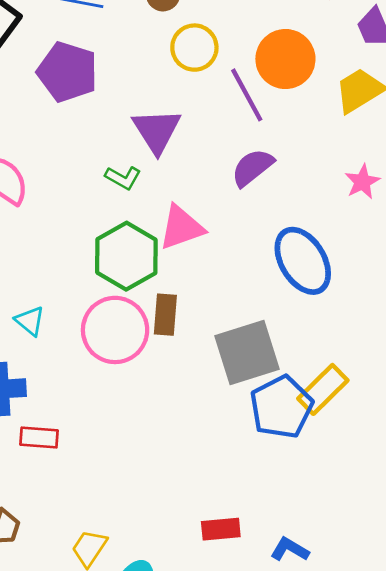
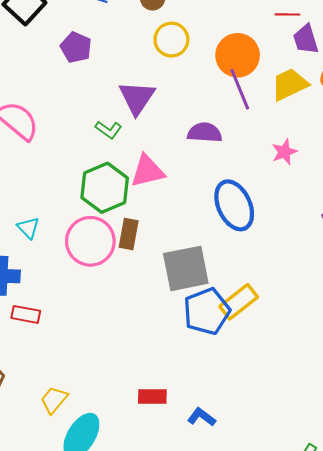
purple pentagon: (68, 72) -> (76, 47), size x0.7
purple line: (247, 95) -> (240, 89), moved
purple semicircle: (252, 167) -> (205, 133), turned 36

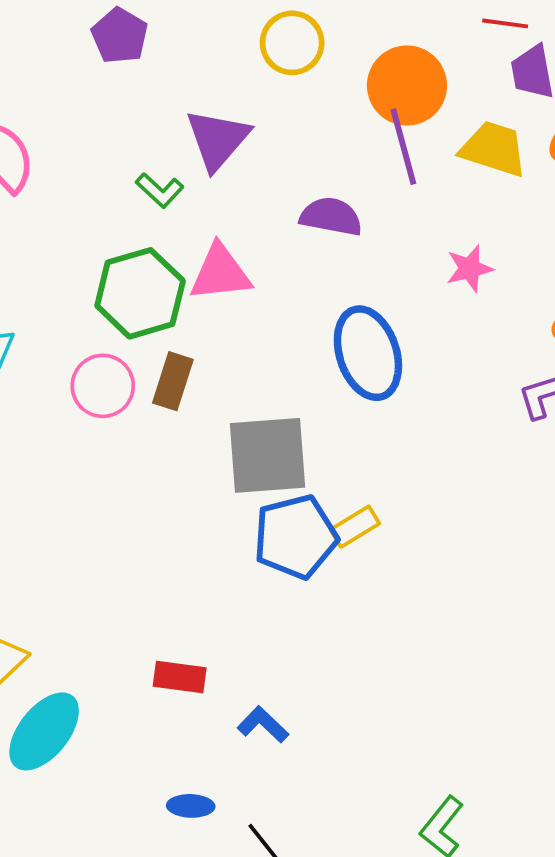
yellow trapezoid: (290, 84) -> (494, 149), turned 36
pink circle: (90, 241) -> (103, 386), size x0.7
yellow rectangle: (239, 302) -> (355, 527), size x0.7

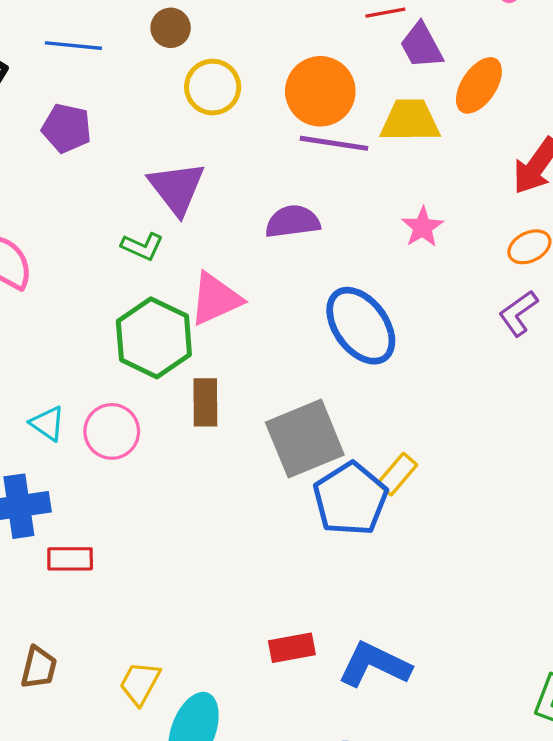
purple line: (403, 147) -> (334, 143), turned -48
pink circle: (103, 386) -> (112, 431), moved
blue L-shape: (263, 724) -> (374, 665), size x1.6

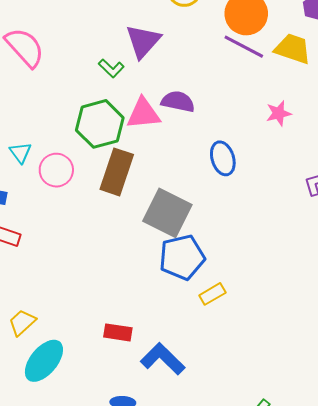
purple semicircle: (293, 222) -> (178, 102), moved
blue ellipse: (361, 326) -> (223, 158), size x0.7
brown rectangle: (205, 402) -> (117, 172), size x1.5
gray square: (305, 439) -> (167, 213), turned 30
yellow rectangle: (397, 474) -> (212, 294), moved

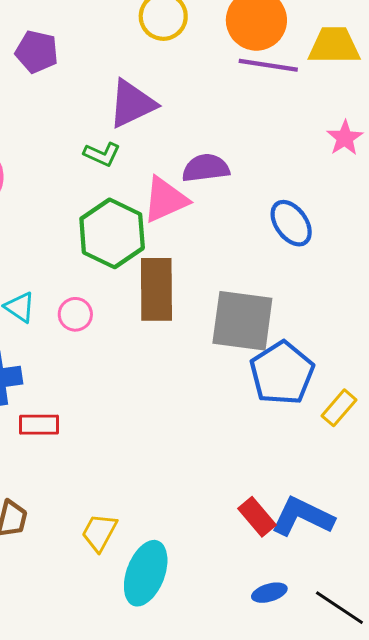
purple triangle: (143, 41) -> (132, 104), turned 42
pink circle: (56, 170) -> (75, 314), size x0.7
red rectangle: (118, 332) -> (257, 517), moved, turned 60

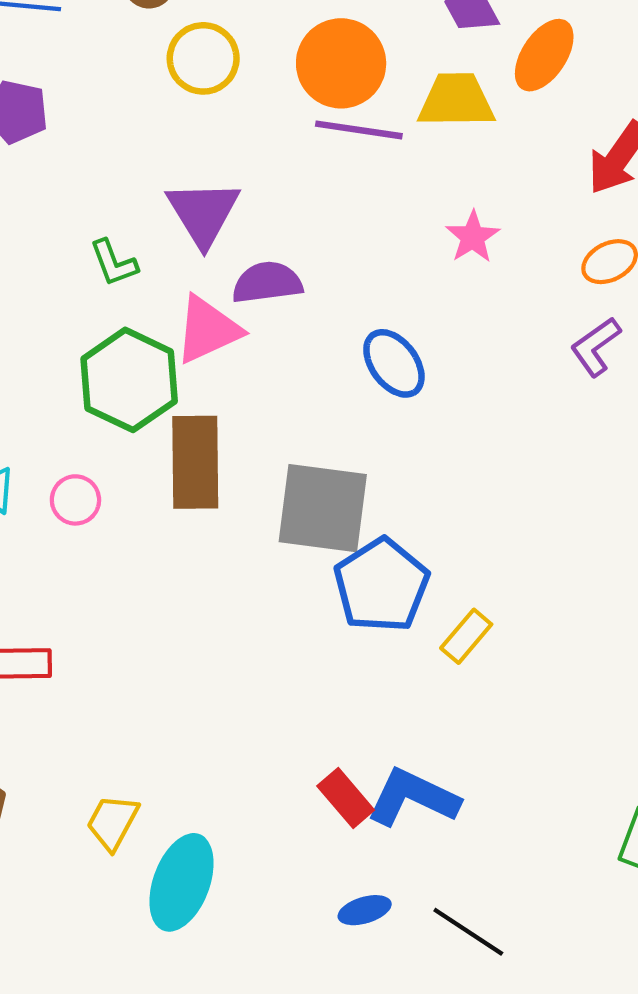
purple triangle: (132, 104) -> (203, 213), moved, turned -36
green L-shape: (102, 154) -> (114, 263), turned 45

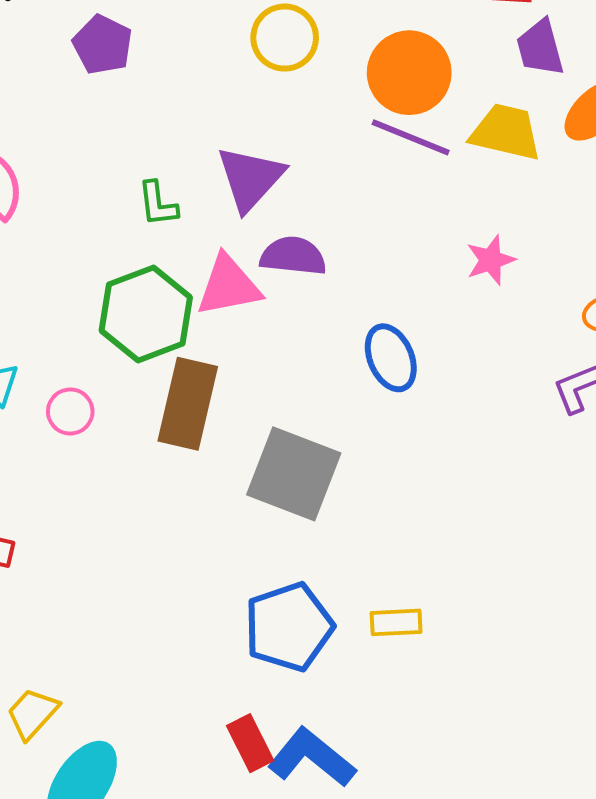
blue pentagon: (381, 585) -> (289, 627), moved
yellow rectangle: (466, 636) -> (396, 622), turned 33

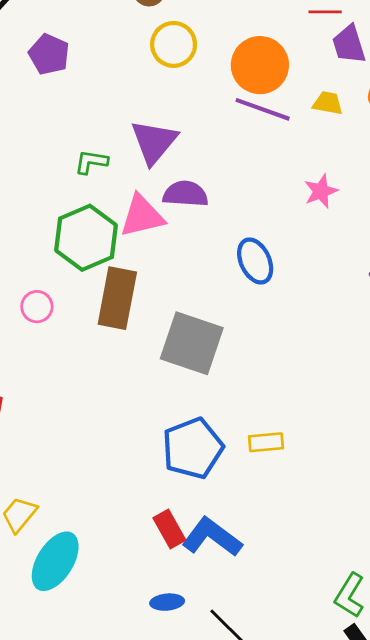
yellow trapezoid: (506, 132) -> (328, 103), size x0.6
green L-shape: (158, 204) -> (91, 162), turned 108

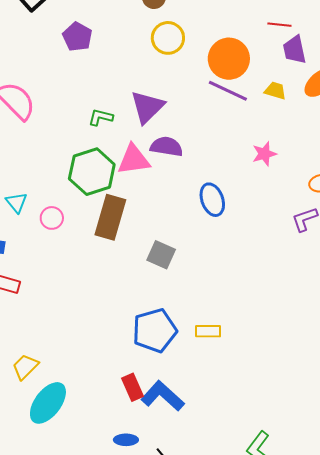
gray square: (192, 343) -> (161, 255), size x0.6

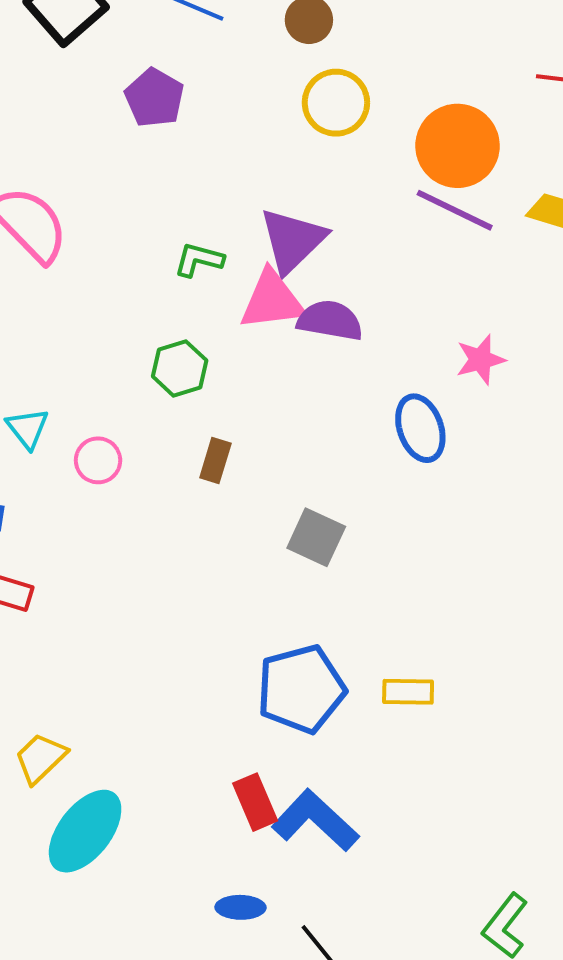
pink star: (264, 154) -> (480, 360), moved
pink triangle: (134, 160) -> (272, 300), moved
green hexagon: (92, 172) -> (180, 368), size x0.6
brown rectangle: (110, 217) -> (215, 460), size x0.5

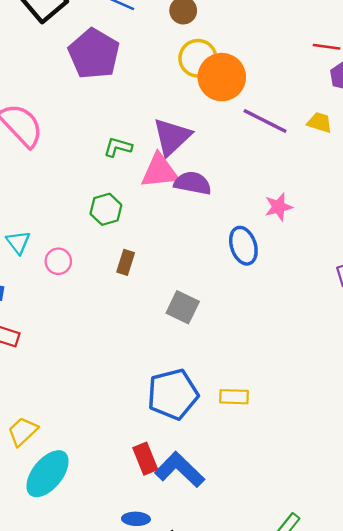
purple pentagon: (154, 98) -> (94, 54), size x1.5
orange circle: (458, 146) -> (222, 77), moved

